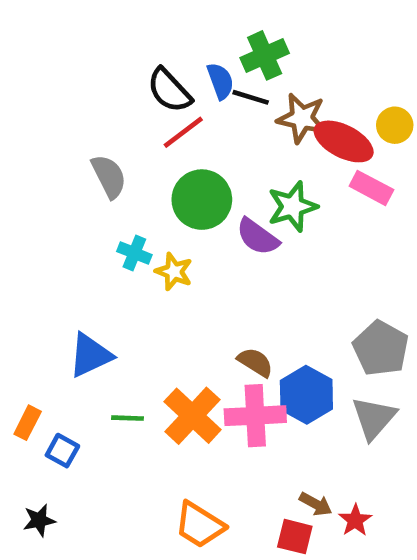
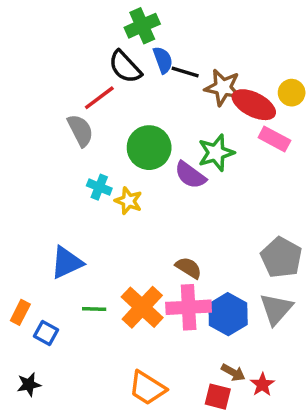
green cross: (265, 55) -> (142, 26), moved
red line: (183, 132) -> (99, 98), moved
blue hexagon: (306, 395) -> (228, 314), moved

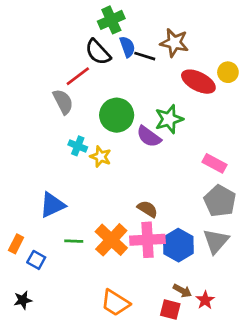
brown star: (223, 87) -> (174, 43), moved
pink rectangle: (274, 139) -> (215, 163), moved

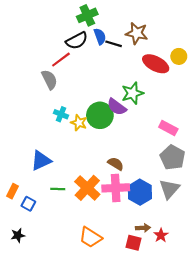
black semicircle: (98, 52) -> (77, 41), turned -75
green circle: (117, 115) -> (100, 115), moved
brown arrow: (182, 291) -> (143, 228), turned -32

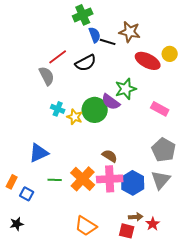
black semicircle: (77, 41) -> (86, 63), moved
pink rectangle: (168, 128) -> (160, 109), moved

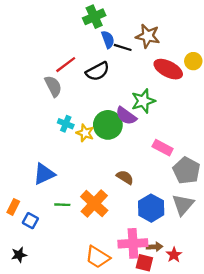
pink rectangle: (160, 109) -> (163, 148), moved
pink cross: (110, 179) -> (133, 243), moved

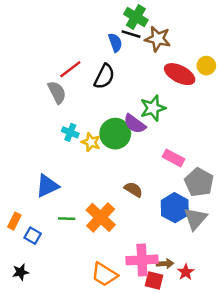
green cross: (94, 17) -> (136, 17), moved, turned -35
black line: (123, 47) -> (131, 34), moved
black semicircle: (98, 71) -> (104, 77), turned -35
blue hexagon: (151, 208) -> (175, 208), moved

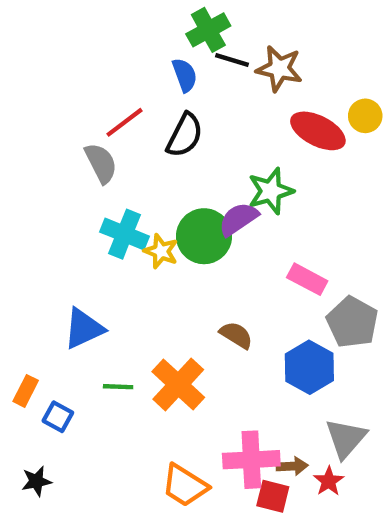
green cross: (136, 17) -> (208, 30), moved, turned 30
blue semicircle: (115, 43) -> (185, 75), moved
purple semicircle: (135, 124) -> (238, 219), turned 110
cyan cross: (70, 132) -> (125, 234), size x1.5
gray triangle: (195, 219) -> (346, 438), moved

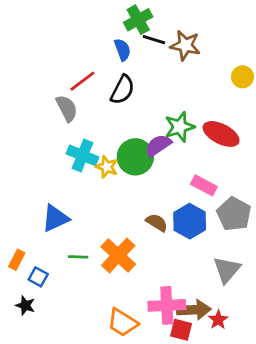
red ellipse: (318, 131) -> (221, 134), moved
blue hexagon: (309, 367) -> (190, 221), moved
gray triangle: (346, 438) -> (227, 270), moved
brown arrow: (292, 466) -> (194, 310), size x1.6
black star: (36, 481) -> (25, 305), moved, turned 30

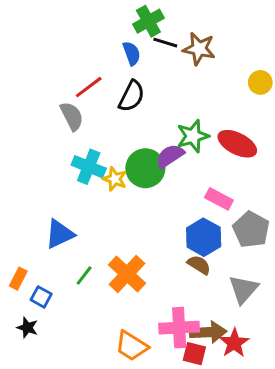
brown semicircle: (157, 223) -> (199, 265), moved
green line: (78, 257) -> (84, 275), turned -54
red star: (218, 320) -> (234, 343), size x1.4

